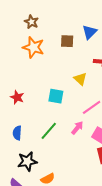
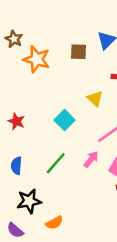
brown star: (31, 22) -> (14, 39), moved
cyan square: (56, 96) -> (65, 120), turned 35

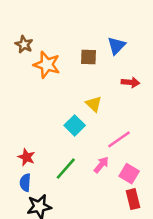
yellow triangle: (95, 99) -> (94, 104), moved
red star: (16, 121) -> (26, 157), moved
blue semicircle: (16, 166) -> (25, 183), moved

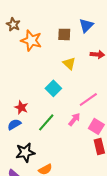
yellow triangle: (94, 104) -> (69, 63), moved
red star: (26, 157) -> (21, 107), moved
blue semicircle: (25, 183) -> (14, 124), moved, turned 56

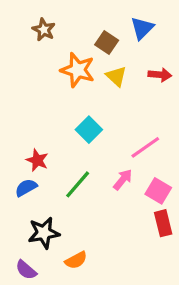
brown star: (13, 24) -> (44, 30), moved
brown square: (64, 34) -> (107, 43), turned 32
orange star: (31, 40) -> (78, 70), moved
yellow triangle: (69, 63) -> (116, 76), moved

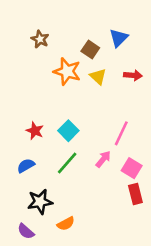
cyan square: (89, 130) -> (68, 131), moved
pink line: (145, 147) -> (121, 133), turned -30
red star: (37, 160) -> (35, 131), moved

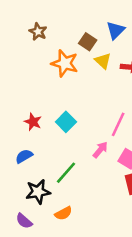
yellow triangle: (98, 77) -> (103, 61), moved
green line: (67, 163) -> (66, 173), moved

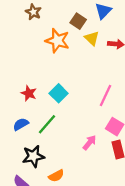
pink arrow: (100, 150) -> (89, 143), moved
green line: (66, 173) -> (47, 124), moved

